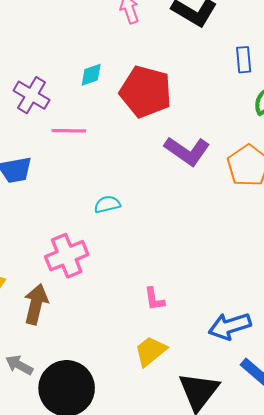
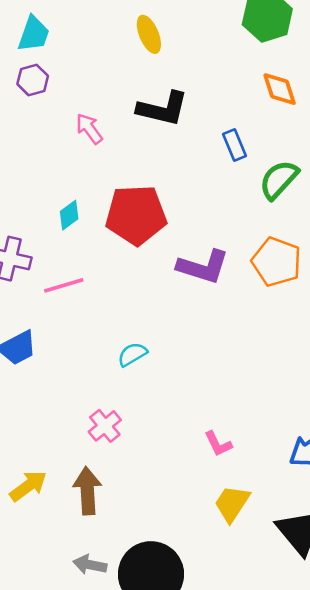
pink cross: (67, 256) -> (105, 426), size x0.7

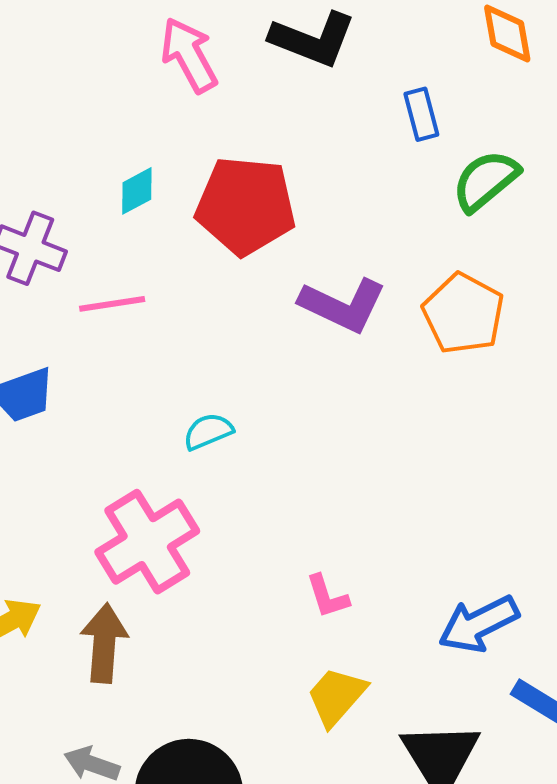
pink arrow: (89, 129) -> (189, 55), size x1.4
pink cross: (105, 426) -> (147, 542), size x1.8

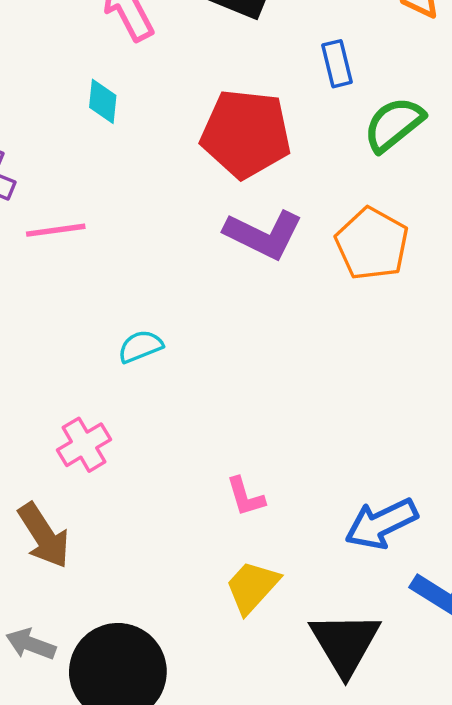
cyan diamond: (137, 191) -> (103, 101), moved, turned -57
red pentagon: (246, 206) -> (246, 134), moved
pink cross: (147, 542) -> (84, 445), size x0.6
brown arrow: (104, 643) -> (44, 536), turned 142

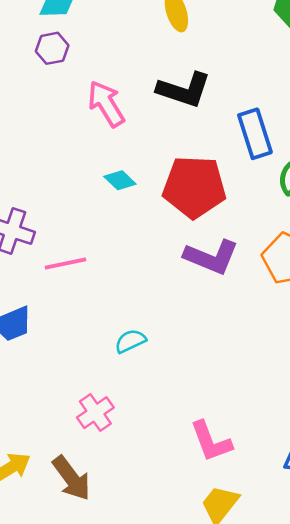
blue rectangle: (337, 64) -> (255, 134), size x1.5
cyan diamond: (103, 101) -> (120, 180), moved, turned -48
pink L-shape: (245, 497) -> (211, 441), size x1.5

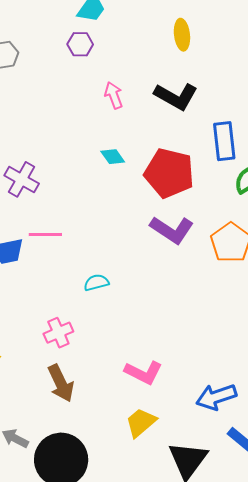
pink arrow: (106, 104) -> (114, 95), size x0.7
pink line: (66, 264) -> (45, 234), moved
pink L-shape: (211, 441) -> (143, 372), turned -54
brown arrow: (71, 478) -> (61, 383), moved

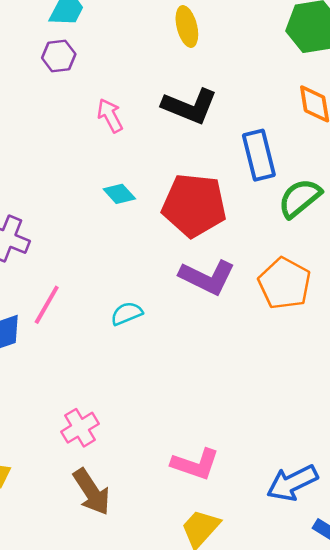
pink line: (45, 234) -> (47, 305), turned -52
cyan semicircle: (96, 283) -> (127, 313), moved

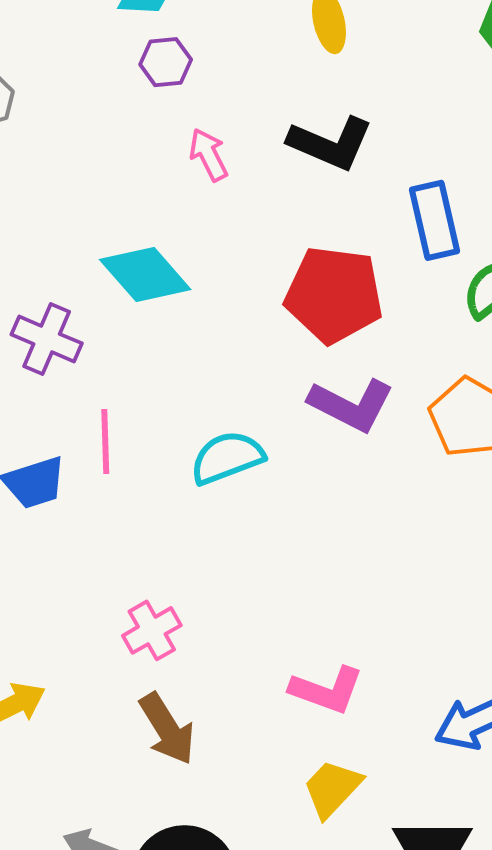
purple hexagon: (59, 56) -> (166, 62), moved
cyan diamond: (119, 194) -> (145, 274), moved, size x1.8
pink line: (47, 305) -> (105, 441), turned -33
cyan semicircle: (127, 313) -> (227, 458), size x1.5

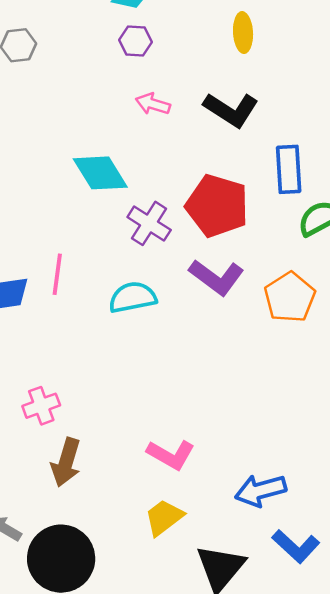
pink arrow: (209, 155) -> (153, 104), turned -56
purple cross: (47, 339) -> (149, 223), moved
pink cross: (152, 630) -> (41, 406), moved
brown arrow: (167, 729) -> (66, 462), turned 39

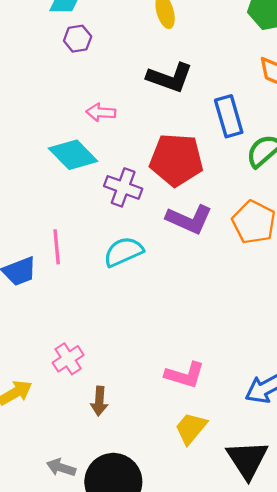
pink arrow: (153, 104) -> (101, 112), moved
brown arrow: (66, 462) -> (99, 401), size x0.7

